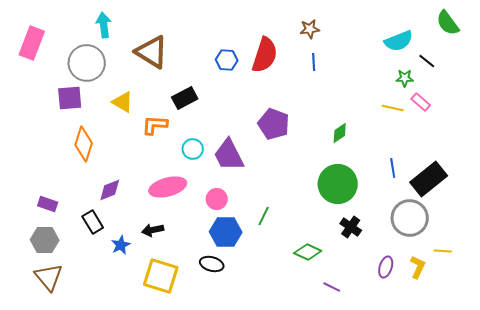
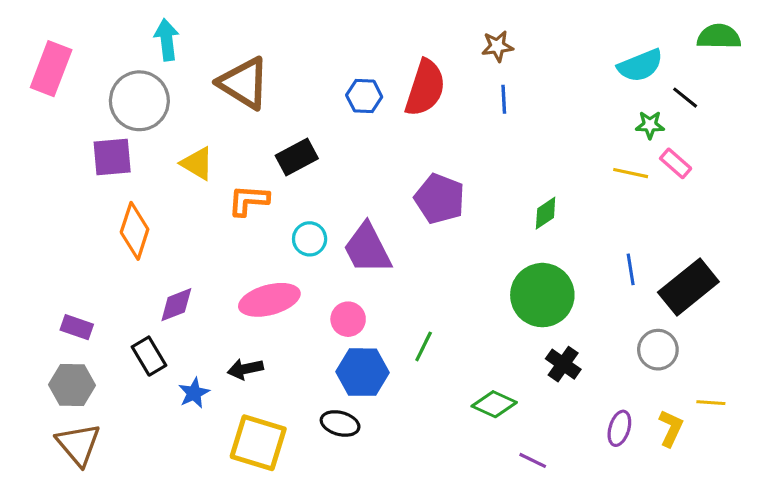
green semicircle: (448, 23) -> (719, 37), turned 128
gray circle: (410, 218) -> (658, 350), size x0.7

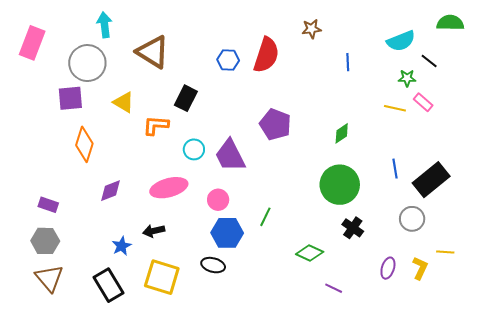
blue line: (504, 99) -> (348, 62), moved
black rectangle: (297, 157) -> (186, 98), turned -35
black rectangle: (149, 356) -> (109, 285), moved, size x1.4

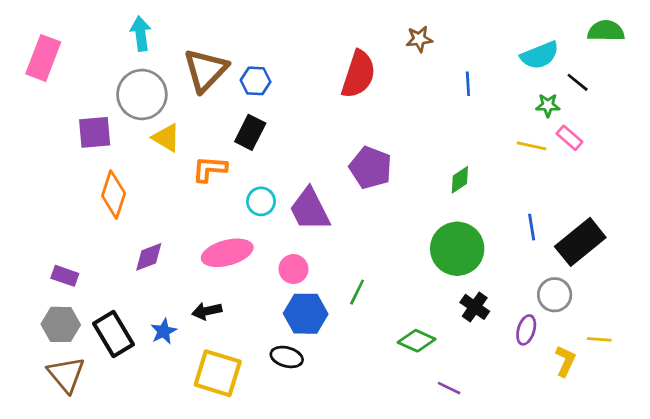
brown triangle: (153, 52) -> (206, 70), turned 42
blue hexagon: (228, 60) -> (256, 81), moved
gray circle: (87, 63) -> (142, 95), moved
purple ellipse: (388, 268) -> (526, 330), moved
black rectangle: (109, 285) -> (114, 334), moved

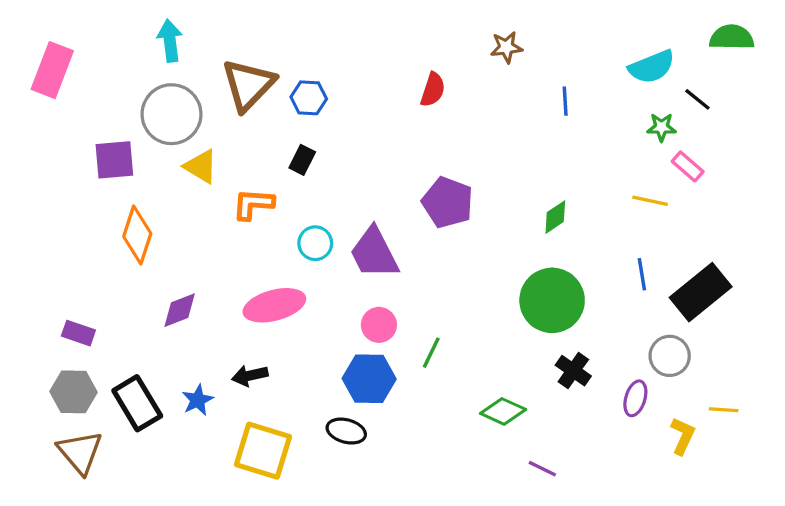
red semicircle: (358, 74) -> (433, 90), size x0.6
black rectangle: (250, 132) -> (302, 160), size x0.7
yellow line: (532, 146) -> (650, 201), moved
pink circle: (293, 269) -> (379, 325), moved

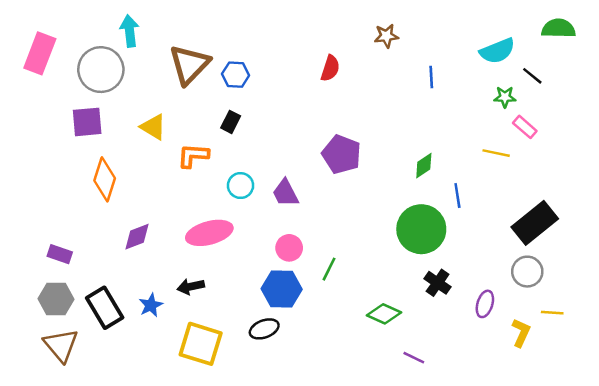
gray circle: (171, 114) -> (101, 70), moved
purple trapezoid: (374, 253) -> (285, 193), size x0.7
blue line: (642, 274) -> (457, 195), moved
gray circle: (670, 356) -> (527, 272), moved
black ellipse: (346, 431) -> (264, 329), turned -36

